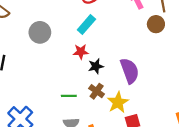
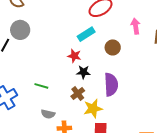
brown circle: (156, 24) -> (113, 47), moved
gray circle: (40, 32) -> (20, 30), moved
green line: (69, 96) -> (41, 86), moved

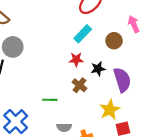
pink arrow: (136, 26) -> (134, 24), moved
black star: (83, 72) -> (98, 69), moved
brown cross: (78, 94) -> (79, 85), moved

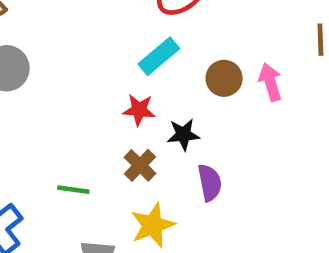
pink arrow: (134, 24) -> (270, 82), moved
purple semicircle: (122, 80) -> (210, 183), moved, size x0.7
yellow star: (110, 110) -> (153, 225), moved

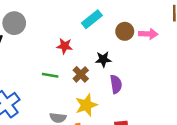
pink arrow: (270, 82) -> (148, 34), turned 108
red star: (139, 110) -> (65, 46), moved
green line: (73, 190) -> (50, 75), moved

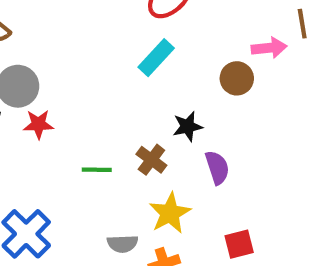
brown circle: (125, 31) -> (237, 78), moved
pink arrow: (148, 34) -> (269, 48), moved
red star: (65, 46) -> (38, 124), moved

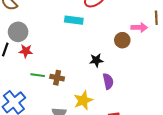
cyan rectangle: (156, 58) -> (74, 20), moved, turned 48
brown cross: (151, 160) -> (57, 78), moved, turned -32
green line: (97, 170) -> (38, 75), moved

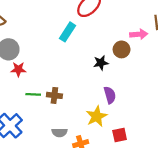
cyan rectangle: (74, 20) -> (68, 32), turned -60
black star: (96, 60) -> (101, 63), moved
yellow star: (83, 100) -> (97, 116), moved

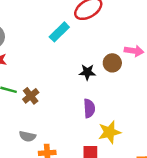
brown cross: (54, 95) -> (31, 96), turned 32
yellow star: (97, 116) -> (109, 132), moved

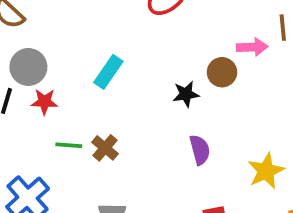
cyan rectangle: (59, 32) -> (108, 72), moved
yellow star: (109, 132) -> (266, 171), moved

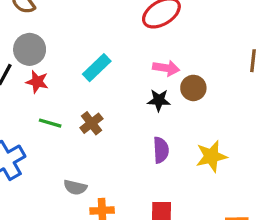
pink arrow: (252, 47) -> (166, 68), moved
brown cross: (105, 148) -> (91, 123), moved
yellow star: (266, 171) -> (211, 156), moved

